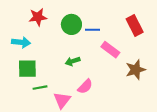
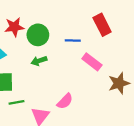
green circle: (71, 24) -> (38, 35), moved
red rectangle: (135, 25) -> (102, 25), moved
green arrow: (73, 61) -> (39, 61), moved

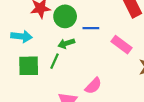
blue line: (73, 40) -> (91, 28), moved
green line: (17, 102) -> (54, 61), moved, turned -56

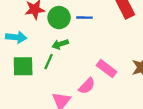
blue line: (91, 28) -> (85, 18), moved
pink rectangle: (122, 45) -> (107, 69), moved

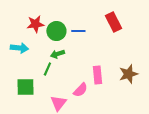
green square: (23, 66) -> (25, 87), moved
pink rectangle: (107, 69) -> (97, 75), turned 48

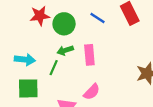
blue line: (78, 31) -> (97, 18), moved, turned 32
cyan arrow: (19, 48) -> (25, 60), moved
pink rectangle: (97, 75) -> (89, 55), moved

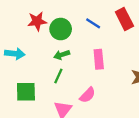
pink rectangle: (89, 55) -> (99, 59), moved
cyan arrow: (25, 60) -> (15, 54), moved
green line: (54, 68) -> (58, 76), moved

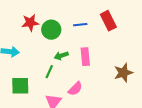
blue line: (93, 23) -> (80, 25), turned -40
green arrow: (62, 55) -> (61, 56), moved

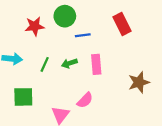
blue line: (80, 25) -> (83, 35), moved
green circle: (51, 30) -> (65, 16), moved
green line: (49, 72) -> (45, 64), moved

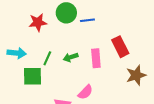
red rectangle: (122, 24) -> (120, 47), moved
blue line: (83, 35) -> (87, 20), moved
green square: (23, 97) -> (32, 76), moved

